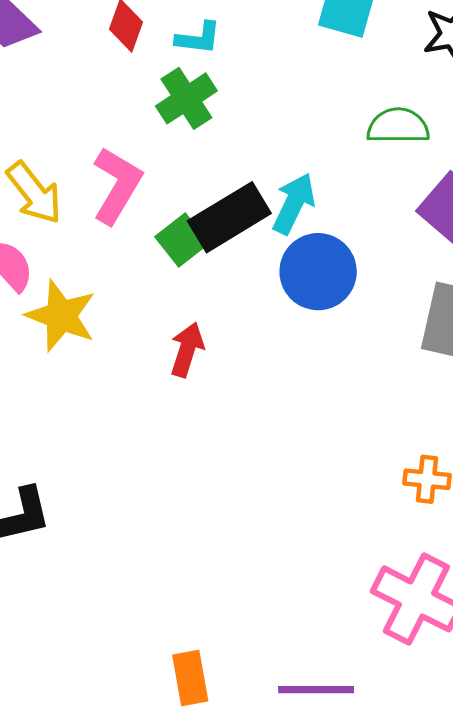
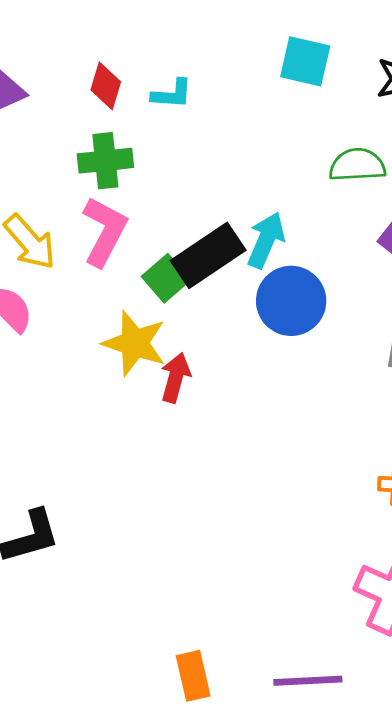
green cross: (186, 98) -> (105, 161), moved, turned 30
yellow star: (61, 316) -> (135, 343), moved

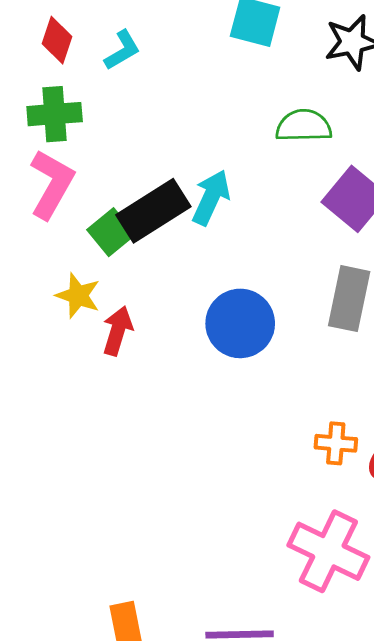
cyan L-shape: (172, 94) -> (122, 50), turned -36
blue circle: (291, 301) -> (240, 323), moved
yellow star: (135, 343) -> (78, 296), size x0.7

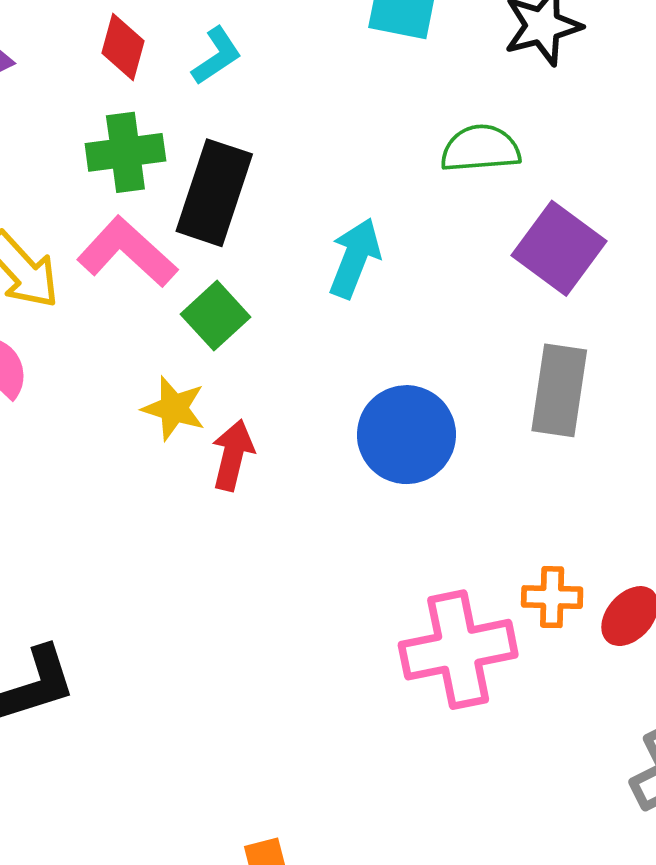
pink L-shape: (52, 184) -> (127, 252), turned -74
black rectangle: (153, 211) -> (214, 193), moved, turned -36
pink cross: (328, 551) -> (458, 650), moved, turned -34

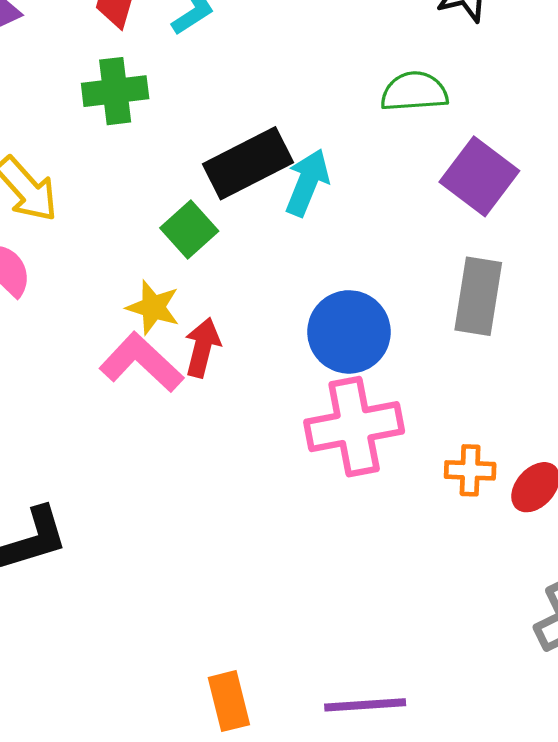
black rectangle: (214, 193) -> (248, 163), moved, turned 44
pink L-shape: (127, 252) -> (141, 362), moved
pink cross: (458, 650) -> (354, 427), moved

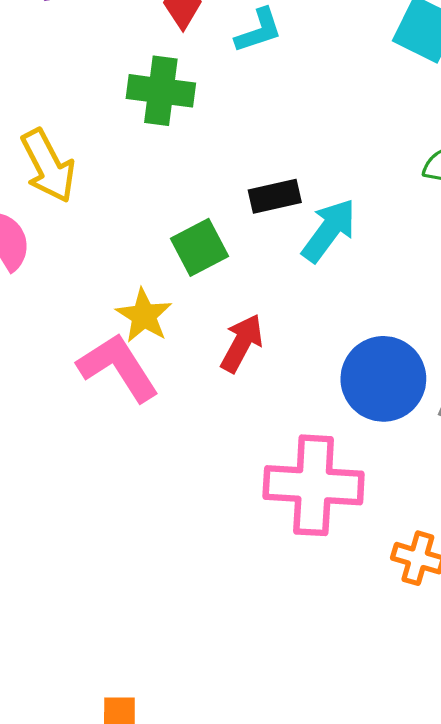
black rectangle: (248, 163) -> (275, 196), size x0.6
blue circle: (349, 332) -> (383, 379), moved
red arrow: (202, 347) -> (242, 343), moved

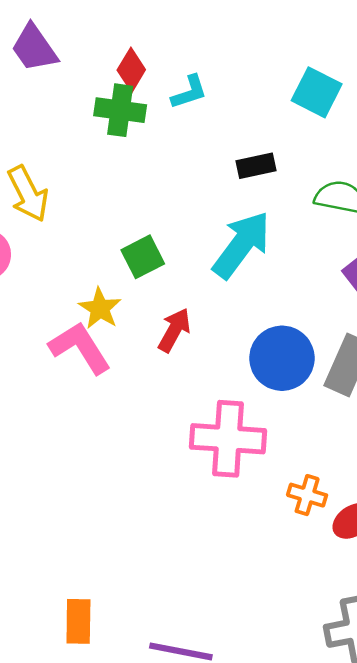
green cross: (161, 91) -> (120, 110), moved
black rectangle: (275, 196) -> (256, 166), moved
cyan arrow: (329, 230) -> (241, 245), size x1.4

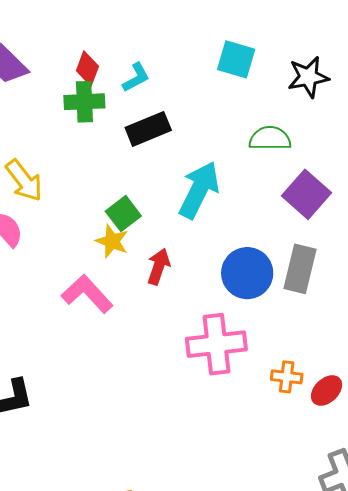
black rectangle: (256, 166) -> (148, 129), moved, size x1.4
yellow star: (100, 308) -> (112, 241), moved

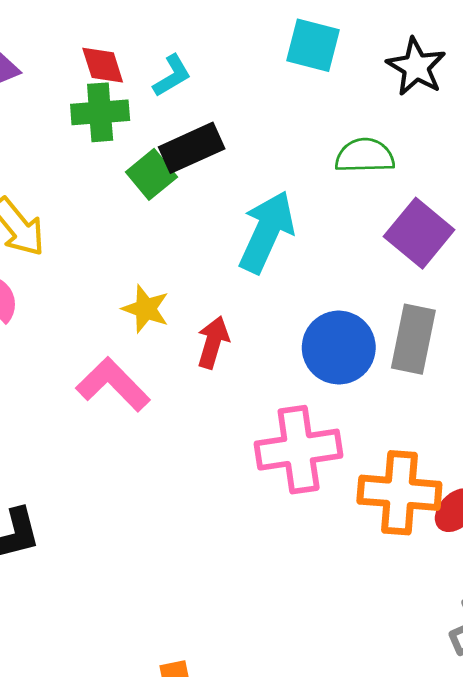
red diamond: (87, 68) -> (103, 65), turned -36
black star: (308, 77) -> (416, 67), turned -30
green square: (123, 214) -> (151, 174), moved
orange cross: (287, 377) -> (399, 493), size x1.8

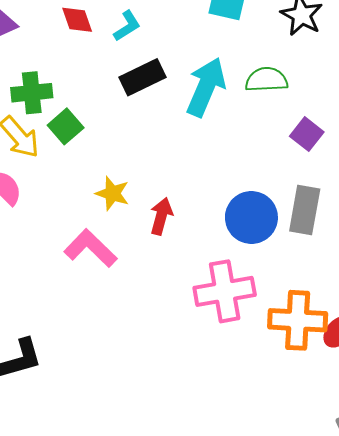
green cross: (100, 112) -> (32, 93), moved
green square: (151, 174) -> (66, 126), moved
cyan arrow: (267, 232) -> (206, 87), moved
purple square: (419, 233) -> (307, 134), size x0.7

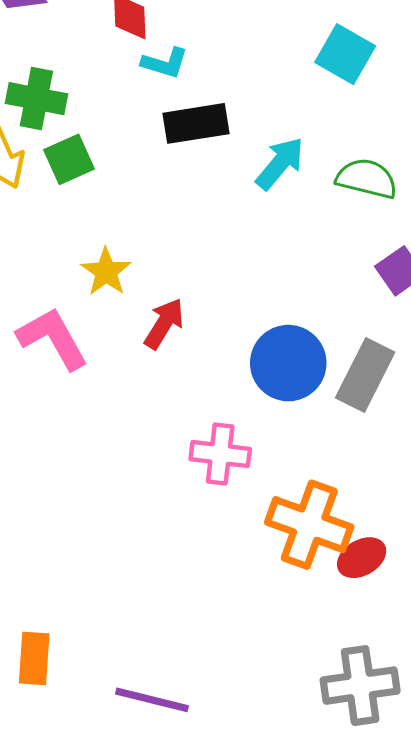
cyan L-shape: (127, 26) -> (165, 63), moved, turned 32
cyan arrow: (206, 87) -> (280, 163), size x0.7
pink cross: (225, 291) -> (220, 454), size x0.7

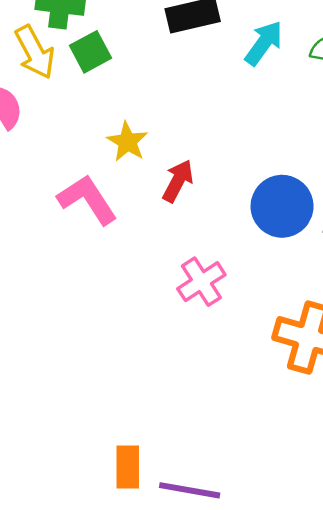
pink cross: (220, 454) -> (201, 282), moved, turned -36
orange rectangle: (34, 658) -> (128, 467), moved

